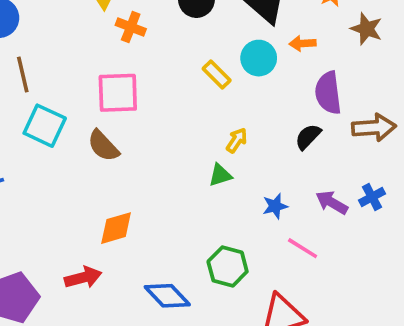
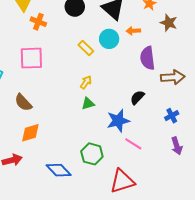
black semicircle: (308, 137) -> (137, 97), moved
yellow arrow: (237, 140) -> (86, 82), moved
brown semicircle: (103, 146) -> (23, 102), moved
purple arrow: (332, 202) -> (177, 146), moved, turned -138
blue star: (275, 206) -> (118, 121), size x1.6

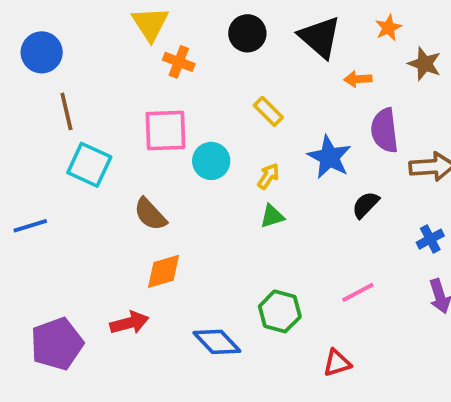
cyan circle: (109, 39) -> (211, 161), moved
blue star: (118, 121) -> (329, 157), moved, turned -30
pink line: (133, 144) -> (358, 292), turned -60
red triangle: (122, 181) -> (337, 363), size x0.6

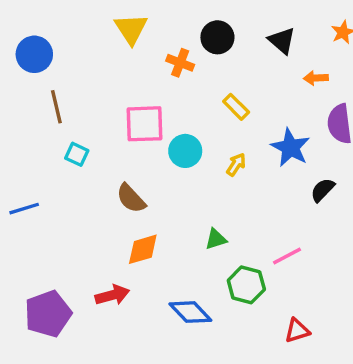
black triangle: (320, 37) -> (282, 41), size x0.7
orange cross: (179, 62) -> (180, 63), moved
cyan square: (89, 165) -> (77, 154), size x0.6
green triangle: (272, 216) -> (216, 239), moved
pink line: (358, 292) -> (287, 256), moved

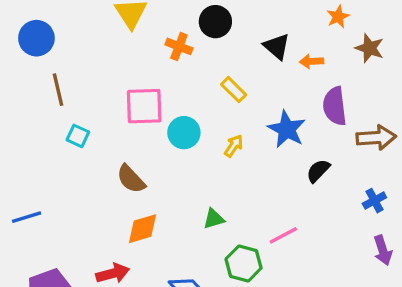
black triangle: (282, 41) -> (277, 46), moved
blue line: (24, 209) -> (27, 217), moved

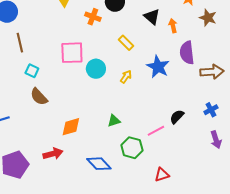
orange arrow: (312, 61) -> (173, 26), turned 80
black semicircle: (318, 171) -> (177, 117), moved
brown semicircle: (131, 179) -> (39, 97), moved

